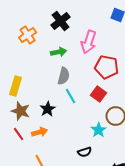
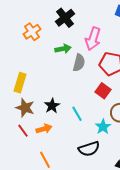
gray semicircle: (64, 76) -> (79, 63), moved
cyan line: (71, 96) -> (77, 114), moved
black semicircle: (85, 152) -> (89, 149), size x1.5

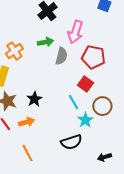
orange cross: (32, 32) -> (14, 51), moved
cyan line: (77, 114) -> (73, 102), moved

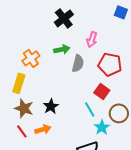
pink arrow: (75, 32) -> (92, 39), size x0.7

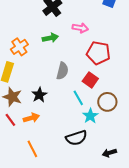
pink arrow: (92, 39) -> (80, 28), turned -98
gray semicircle: (78, 63) -> (62, 71), moved

